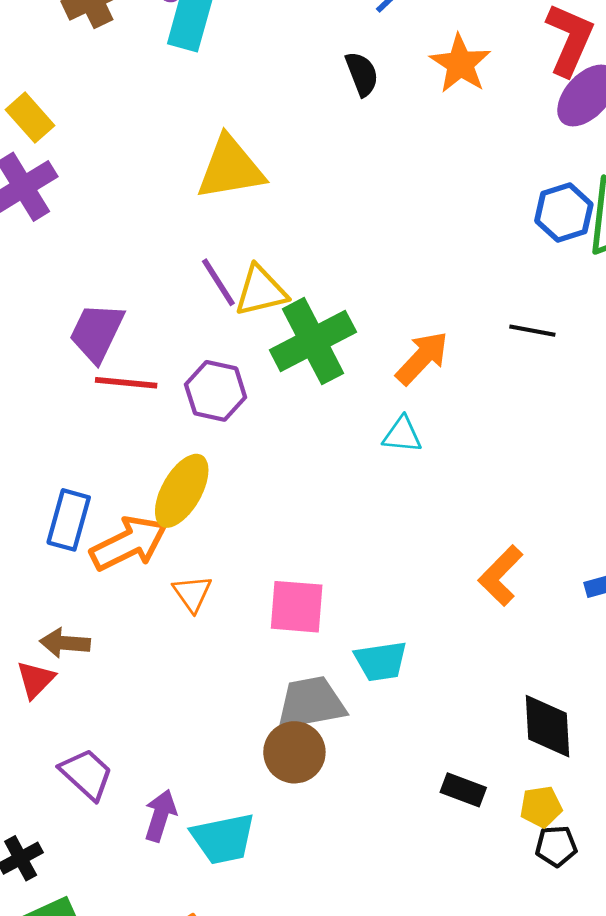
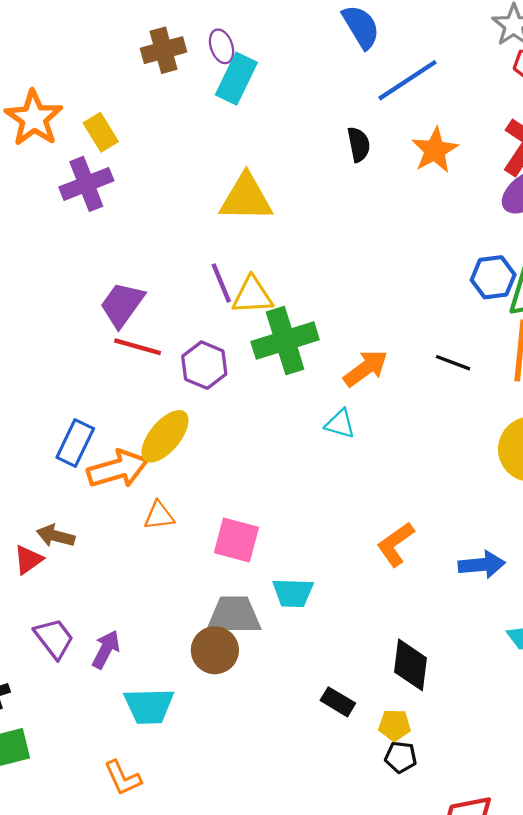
orange triangle: (192, 593) -> (159, 516), turned 48
purple arrow: (160, 816) -> (106, 649), moved

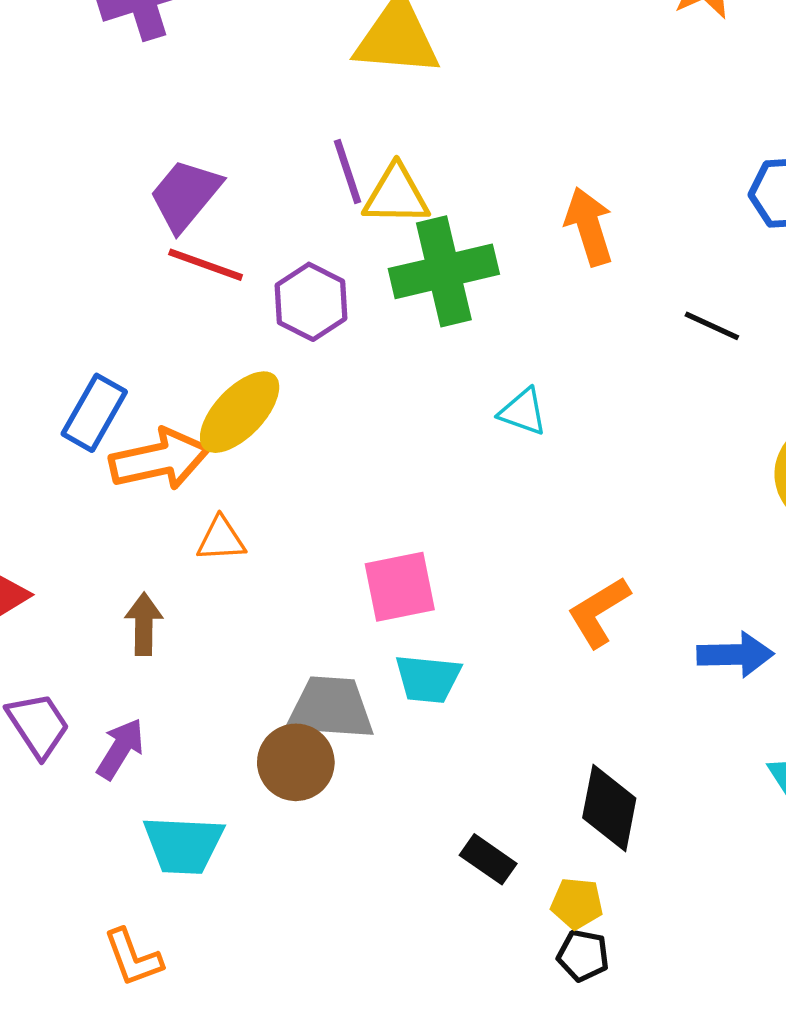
orange arrow: (366, 368) -> (589, 226), moved, turned -75
brown arrow: (56, 536) -> (144, 624), moved, turned 72
pink square: (236, 540) -> (400, 587), moved, turned -30

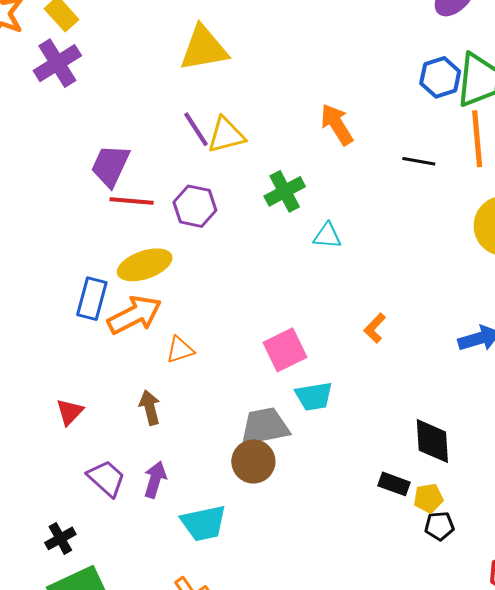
green cross: (444, 271) -> (285, 191), moved, size x0.7
yellow ellipse: (240, 412) -> (145, 265), moved, turned 42
orange L-shape: (599, 612) -> (375, 328), moved, size x0.7
black rectangle: (488, 859) -> (394, 484), moved

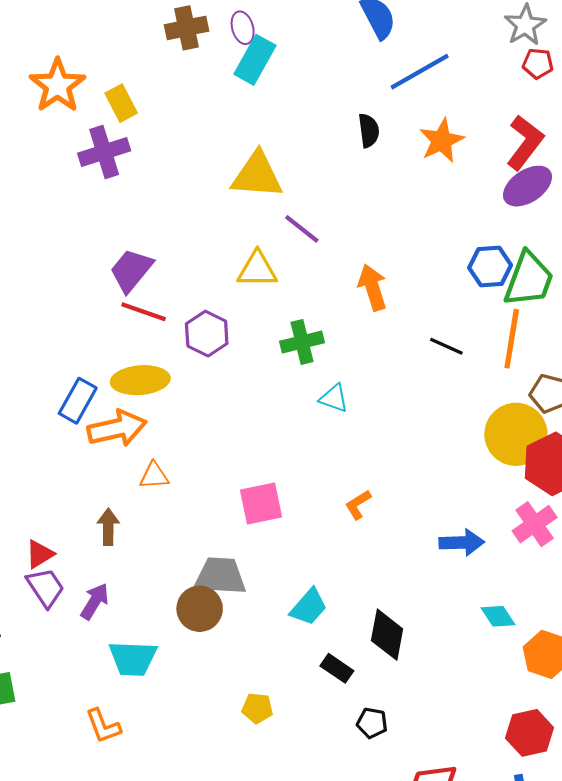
purple line: (196, 129) -> (302, 229), moved, turned -33
cyan trapezoid: (314, 396) -> (309, 607), moved, turned -54
red triangle: (70, 412) -> (40, 554), moved
yellow pentagon: (428, 498) -> (257, 708), moved

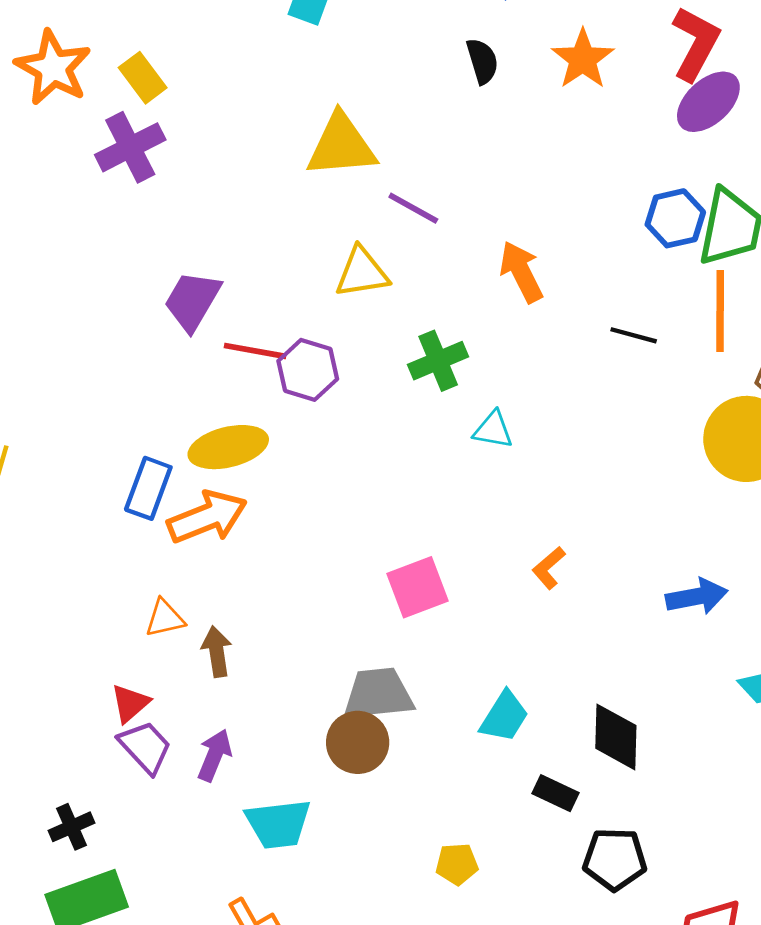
red line: (144, 312) -> (255, 351), moved
orange triangle: (154, 476) -> (165, 618), moved
black pentagon: (372, 723) -> (615, 859), size x1.5

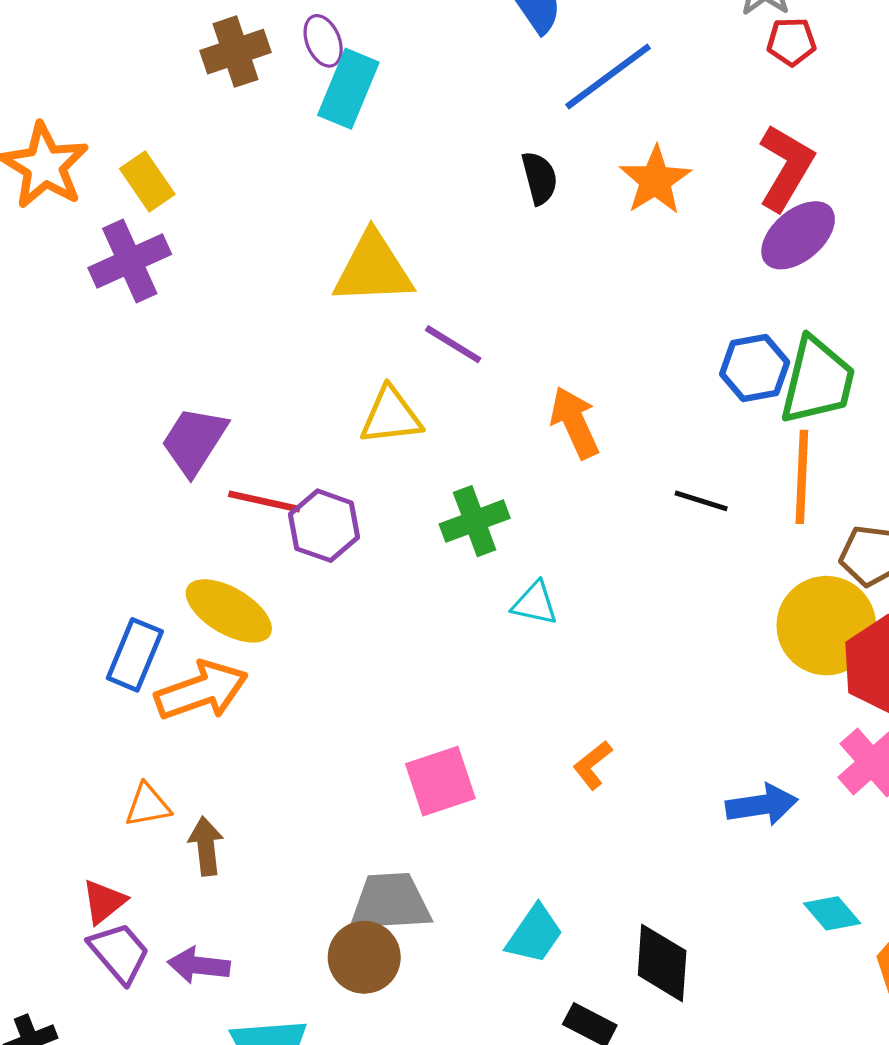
yellow ellipse: (228, 447) -> (229, 611), turned 42
purple arrow: (215, 755) -> (199, 965), turned -108

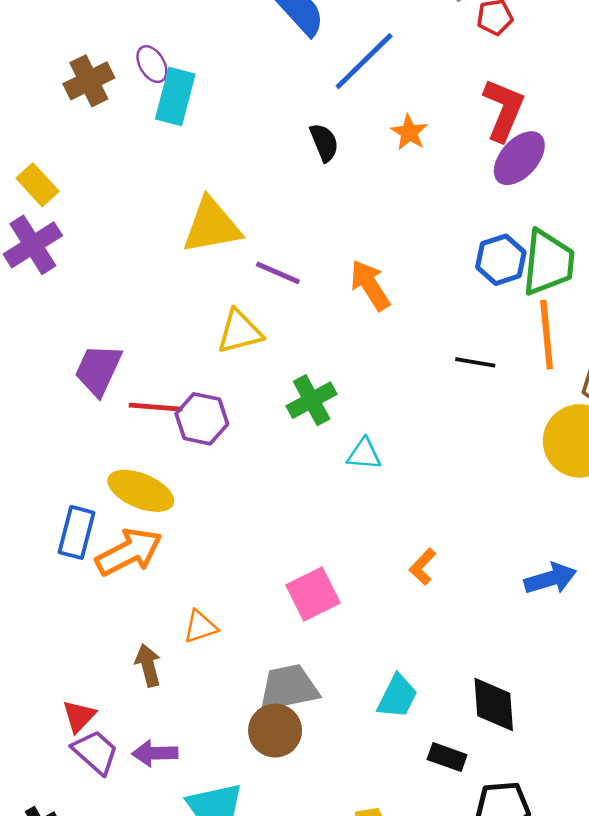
orange star: (655, 180) -> (409, 132), size x0.7
orange arrow: (575, 423) -> (370, 285), moved
orange triangle: (148, 805) -> (200, 627), moved

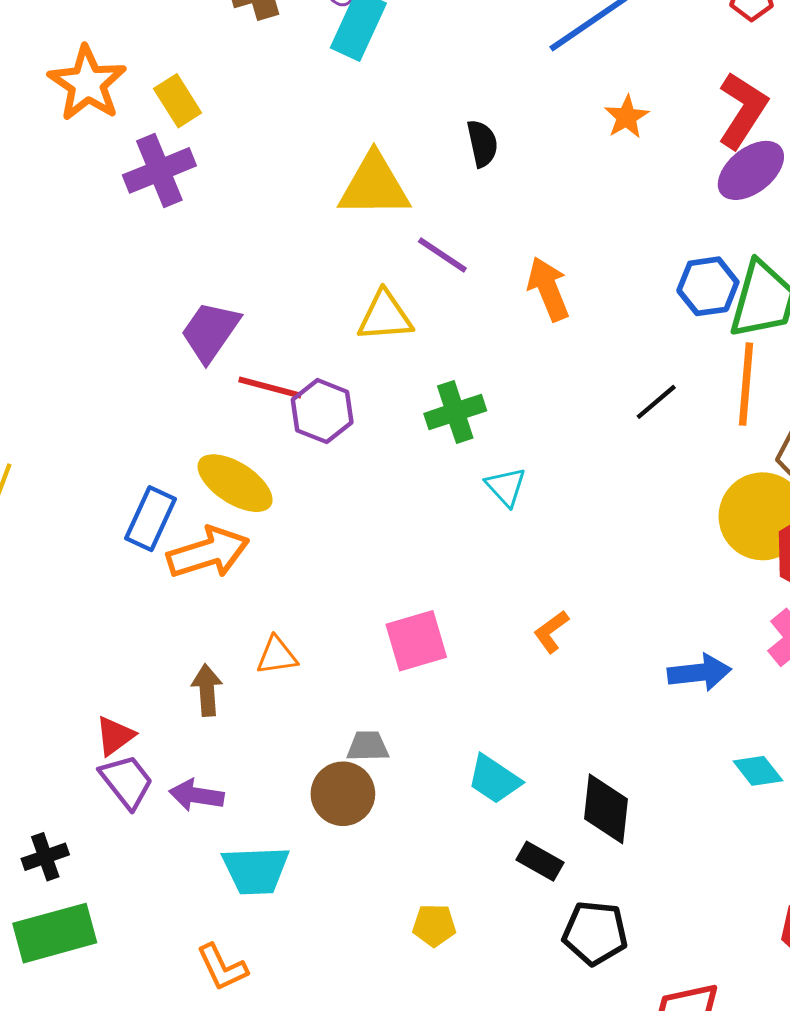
black semicircle: (324, 142) -> (482, 143), moved
black line: (475, 362) -> (656, 402), turned -60
cyan triangle: (364, 454) -> (506, 487), turned 33
gray trapezoid: (289, 688) -> (368, 746), size x0.6
cyan trapezoid: (397, 696) -> (494, 779), turned 87

